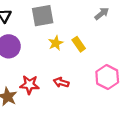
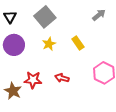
gray square: (43, 16) -> (45, 17), turned -30
yellow star: (56, 43) -> (49, 44), moved

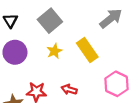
gray arrow: (99, 15) -> (111, 18), size x1.5
yellow rectangle: (78, 43) -> (87, 50), size x1.5

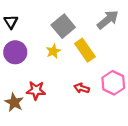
gray square: (50, 21) -> (63, 26), moved
red arrow: (69, 89) -> (82, 88), moved

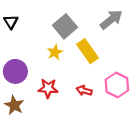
purple circle: (15, 52) -> (15, 71), moved
red star: (36, 90) -> (48, 88), moved

